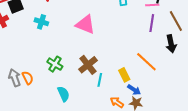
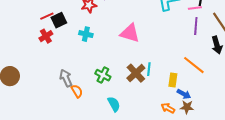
yellow rectangle: (124, 75) -> (173, 80), turned 40
gray arrow: (15, 78) -> (66, 78), moved
cyan line: (100, 80) -> (149, 69), moved

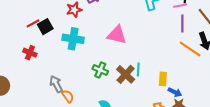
cyan cross: (86, 34) -> (73, 39), size x1.5
red cross: (46, 36) -> (30, 53), moved, turned -32
orange line: (194, 65) -> (190, 49), moved
green cross: (103, 75) -> (100, 70), moved

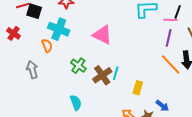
black square: (45, 27) -> (34, 11), turned 35
blue arrow: (175, 92) -> (162, 106), moved
orange semicircle: (68, 96) -> (47, 46), moved

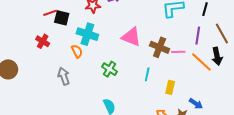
pink line: (170, 20) -> (178, 52), moved
brown cross: (102, 75) -> (160, 47), moved, turned -30

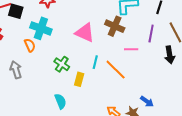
brown cross: (160, 47) -> (115, 26), moved
orange line: (201, 62) -> (116, 70), moved
cyan line: (147, 74) -> (95, 62), moved
yellow rectangle: (170, 87) -> (79, 79), moved

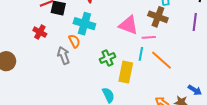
pink line: (131, 49) -> (149, 37), moved
green cross: (62, 64) -> (107, 58), turned 35
gray arrow: (16, 70) -> (64, 55), moved
yellow rectangle: (79, 79) -> (126, 72), size x1.5

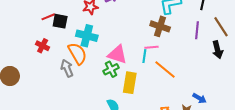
pink triangle: (128, 25) -> (117, 54), moved
orange semicircle: (74, 41) -> (77, 54), size x1.6
cyan line: (141, 54) -> (144, 56), moved

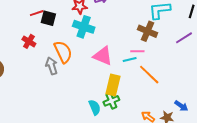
purple line: (197, 30) -> (184, 38), turned 48
cyan cross: (87, 36) -> (84, 27), moved
cyan line: (144, 56) -> (130, 60), turned 64
green cross: (111, 69) -> (111, 101), moved

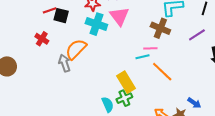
orange semicircle: (63, 52) -> (76, 49), turned -110
pink triangle: (103, 56) -> (119, 16), moved, turned 30
yellow rectangle: (113, 85) -> (126, 82), turned -45

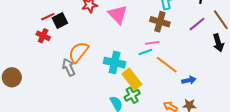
black square: (61, 16) -> (60, 20), turned -35
cyan cross: (96, 24) -> (115, 63), moved
red cross: (42, 39) -> (43, 36), moved
blue arrow: (194, 103) -> (189, 80), moved, turned -40

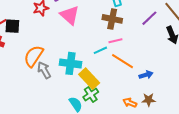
black square: (60, 20) -> (12, 26), turned 35
pink line: (152, 43) -> (115, 41), moved
gray arrow: (69, 67) -> (44, 70), moved

